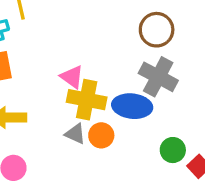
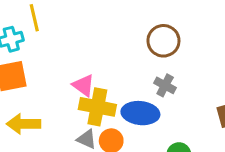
gray cross: (158, 77) -> (165, 85), size x0.6

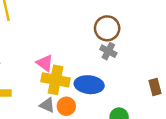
gray cross: (165, 85) -> (108, 51), moved

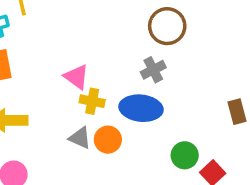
gray cross: (108, 51) -> (153, 70), moved, turned 35
yellow cross: (56, 80) -> (92, 101), size x0.6

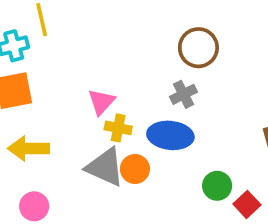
pink triangle: (76, 77) -> (101, 102), turned 36
gray triangle: (80, 138) -> (105, 167), size x1.6

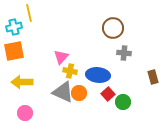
gray cross: (183, 94) -> (124, 53), moved, turned 32
red square: (247, 204) -> (108, 94), moved

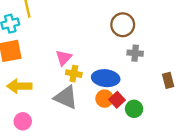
orange circle: (79, 93) -> (105, 99), moved

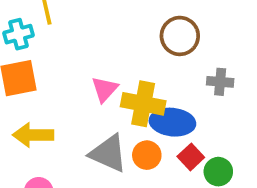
brown circle: (123, 25) -> (180, 36), moved
yellow cross: (74, 74) -> (143, 104), moved, size x1.6
orange circle: (105, 99) -> (147, 155), moved

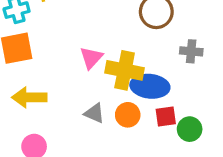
gray triangle: (108, 153) -> (94, 113), size x0.6
red square: (191, 157) -> (166, 116), turned 35

